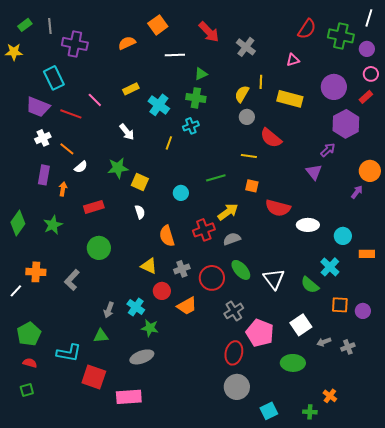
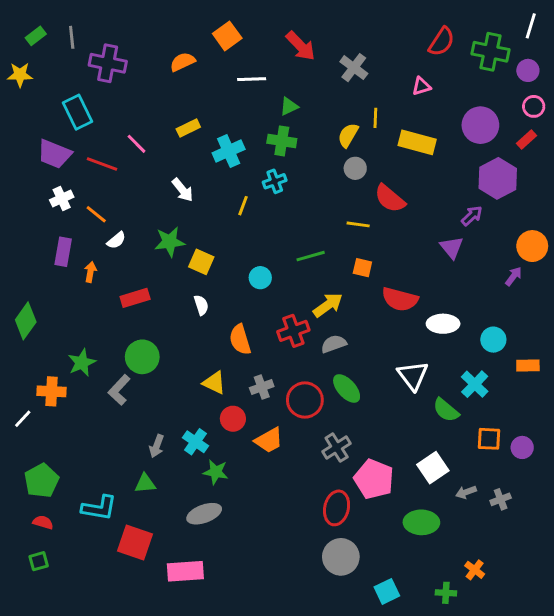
cyan cross: (159, 105) -> (229, 151), turned 30
green star: (53, 225) -> (82, 363), moved
white triangle: (274, 279) -> (413, 376), moved
gray L-shape: (72, 280) -> (119, 390), moved

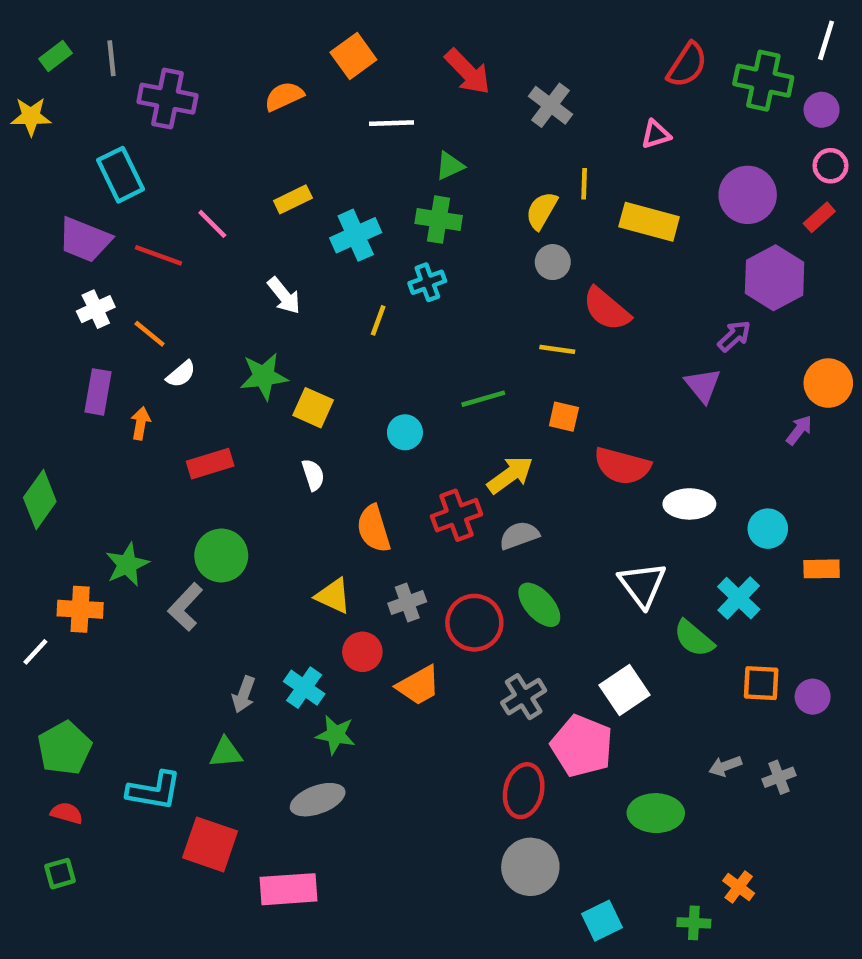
white square: (433, 468) -> (624, 690), moved

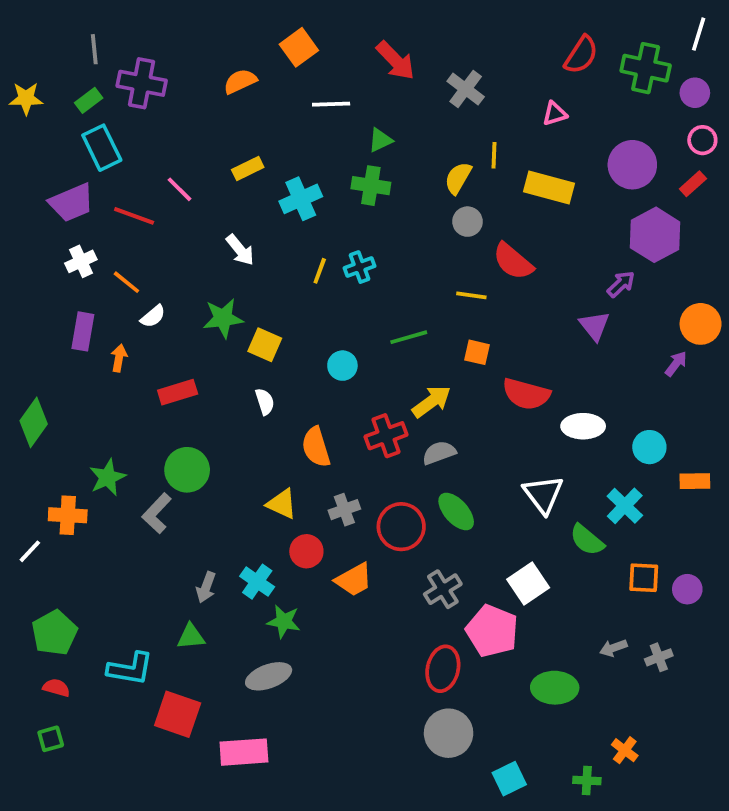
green rectangle: (56, 56) -> (89, 100), moved
purple trapezoid: (85, 240) -> (72, 203), turned -45
cyan cross: (427, 282) -> (359, 267), moved

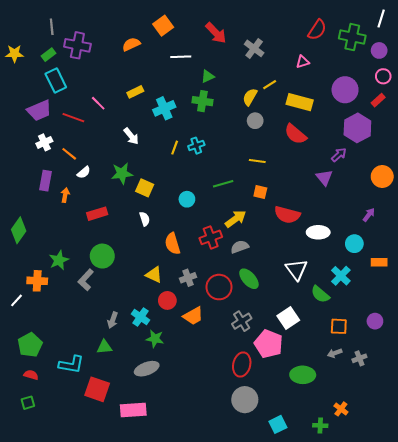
yellow line: (494, 155) -> (270, 85), turned 56
red semicircle: (513, 261) -> (295, 134), moved
purple arrow: (676, 364) -> (369, 215), moved
orange square: (644, 578) -> (339, 326), moved

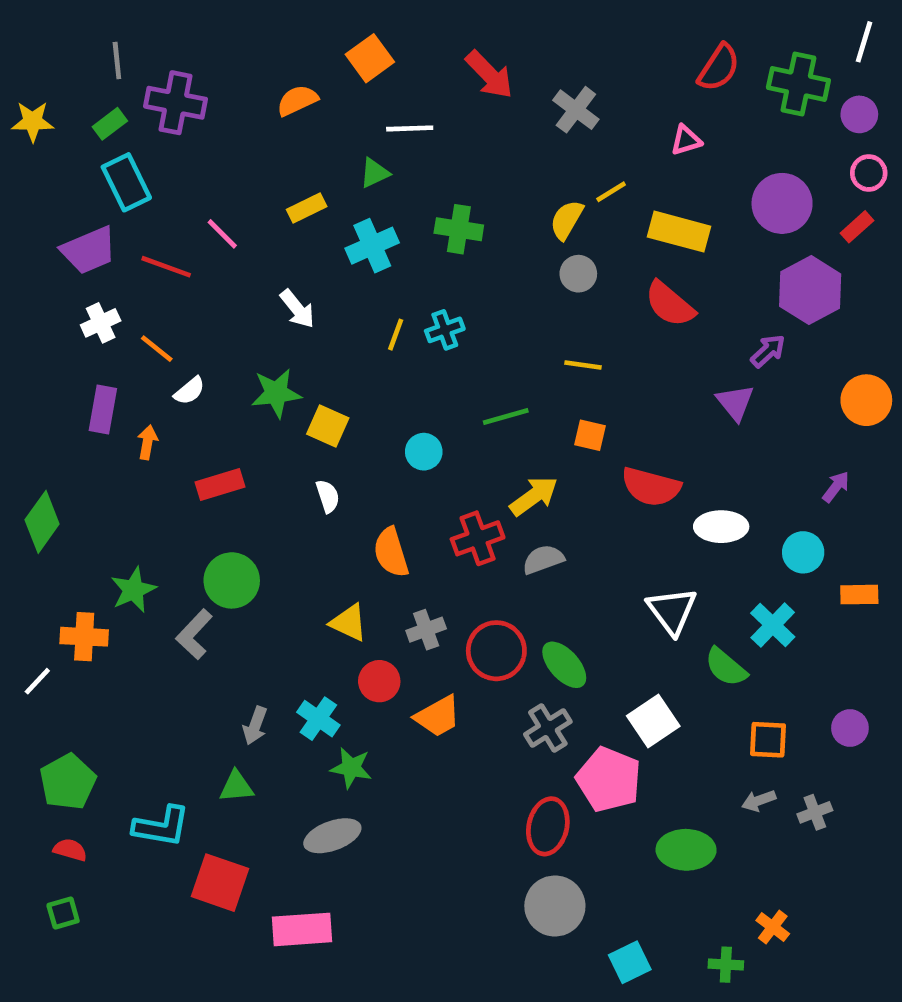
green triangle: (208, 76) -> (375, 173), moved
green ellipse: (249, 279) -> (564, 665), moved

